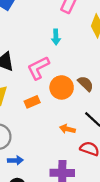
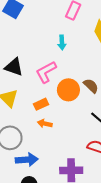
orange arrow: (67, 129) -> (45, 124), moved
blue arrow: (15, 160) -> (27, 160), size x1.5

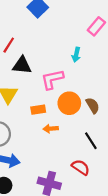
black triangle: (14, 67) -> (22, 65), turned -30
orange arrow: (45, 124) -> (51, 129), moved, turned -32

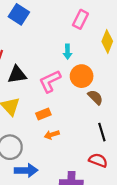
orange circle: (69, 103) -> (82, 76), moved
orange arrow: (51, 129) -> (52, 135), moved
black line: (91, 141) -> (102, 132), turned 30

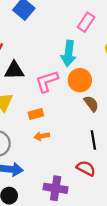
cyan arrow: (67, 52) -> (69, 53), size x1.6

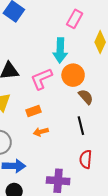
black line: (93, 140) -> (81, 126), moved
red semicircle: (86, 168) -> (86, 159), turned -108

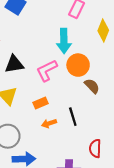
black line: (81, 126) -> (73, 117), moved

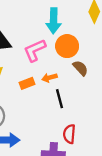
orange arrow: (49, 123) -> (49, 78), moved
red semicircle: (95, 148) -> (69, 134), moved

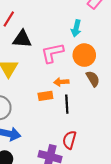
cyan arrow: (54, 21) -> (76, 28), size x0.7
orange rectangle: (27, 83) -> (45, 96), moved

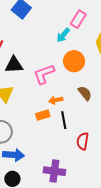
cyan arrow: (76, 28) -> (63, 35), moved, turned 35
orange circle: (84, 55) -> (74, 61), moved
red semicircle: (69, 140) -> (83, 141), moved

